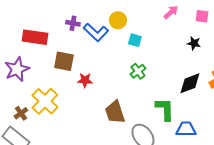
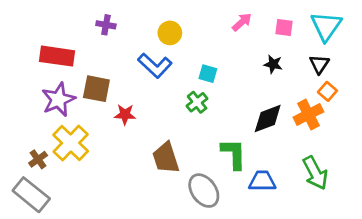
purple cross: (73, 23) -> (106, 25), moved
blue L-shape: (96, 32) -> (155, 66), moved
cyan square: (135, 40) -> (208, 74), moved
purple star: (17, 69) -> (58, 100), moved

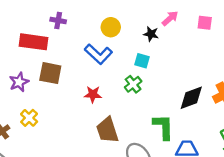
red rectangle: (57, 56) -> (34, 42), moved
black star: (273, 64) -> (151, 34), moved
purple star: (58, 100) -> (19, 82), size x0.7
red star: (125, 114) -> (93, 94), moved
yellow cross: (71, 143) -> (29, 118), size x0.6

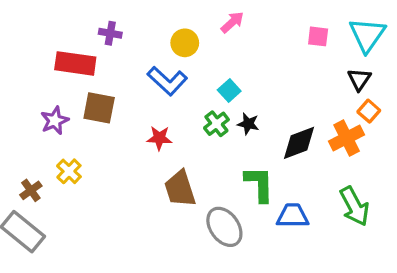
pink arrow: (170, 18) -> (232, 22), moved
black star: (151, 34) -> (248, 124), moved
cyan square: (142, 61) -> (229, 90), turned 32

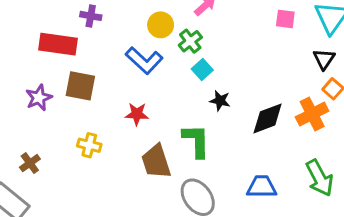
green cross: (216, 124) -> (190, 41), moved
yellow cross: (69, 171) -> (89, 145), moved, turned -30
green L-shape: (259, 184) -> (196, 141), moved
brown cross: (31, 190) -> (30, 163), moved

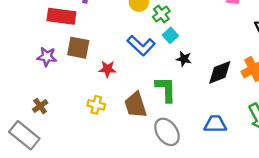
blue L-shape: (144, 61) -> (141, 45), moved
purple star: (39, 98) -> (47, 57), turned 30
red star: (137, 114) -> (107, 69), moved
yellow cross: (89, 145) -> (96, 105), moved

